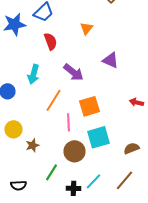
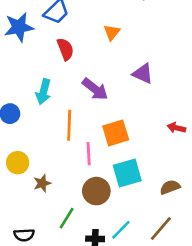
orange line: (54, 100) -> (69, 125), turned -30

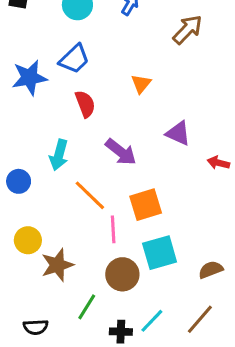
orange line: (69, 125) -> (90, 195), turned -48
red arrow: (176, 128) -> (218, 163), moved
brown star: (42, 183) -> (57, 265), size x1.5

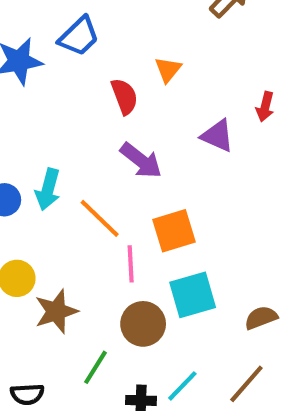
red semicircle: (85, 104) -> (124, 96), moved
cyan arrow: (59, 155) -> (48, 189), moved
red arrow: (218, 163) -> (265, 107), moved, turned -90

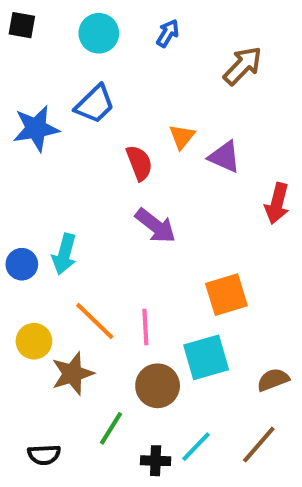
red arrow: (265, 107) -> (277, 203), moved, size x1.4
purple triangle: (218, 136) -> (224, 157), moved
orange line: (100, 218) -> (95, 321), moved
orange square: (174, 231) -> (226, 295), moved

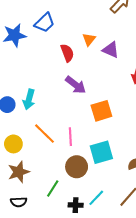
orange square: (226, 295) -> (101, 111), moved
brown star: (72, 374) -> (19, 172), moved

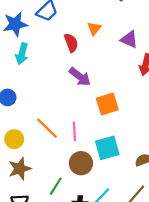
purple triangle: (111, 50) -> (129, 39), moved
cyan arrow: (29, 99) -> (22, 54), moved

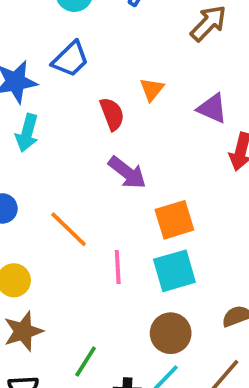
orange line: (47, 128) -> (69, 229), moved
cyan square: (107, 148) -> (174, 271), moved
brown circle: (81, 163) -> (171, 333), moved

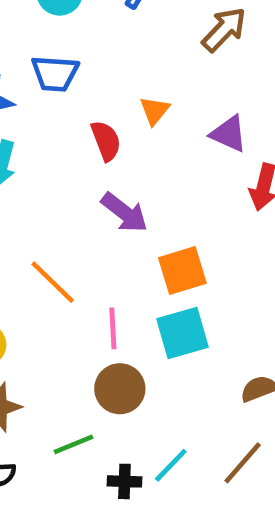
blue trapezoid: (70, 59) -> (55, 74), turned 48
brown circle: (171, 333) -> (120, 389), moved
green line: (86, 362) -> (73, 444), turned 36

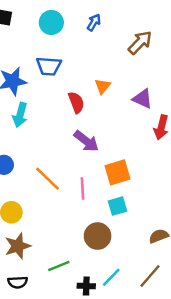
pink line: (113, 328) -> (83, 189), moved
cyan square: (182, 333) -> (118, 206), size x0.7
brown circle: (120, 389) -> (98, 236), moved

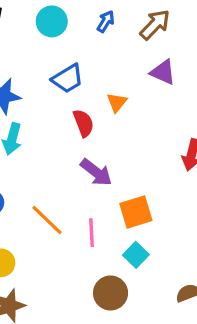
brown arrow: (140, 42) -> (155, 25), moved
blue trapezoid: (49, 66) -> (68, 79), moved, turned -35
purple triangle: (142, 99) -> (163, 72), moved
cyan square: (118, 206) -> (136, 255), turned -30

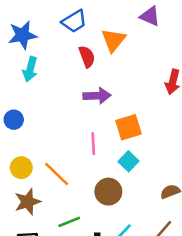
orange triangle: (117, 102) -> (113, 40), size x1.5
purple arrow: (96, 172) -> (97, 96), turned -40
orange line: (47, 220) -> (57, 174), moved

